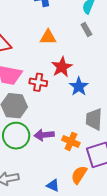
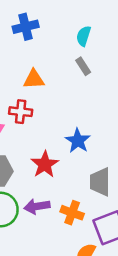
red star: (62, 67) -> (45, 164), moved
red cross: (38, 82) -> (21, 112), moved

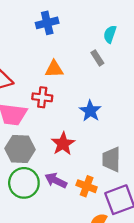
cyan semicircle: (84, 36) -> (110, 34), moved
blue star: (78, 141) -> (90, 111), moved
purple arrow: (37, 206) -> (56, 180), turned 35

